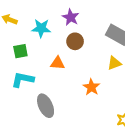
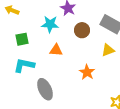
cyan star: (41, 28) -> (50, 24), moved
brown circle: (75, 41) -> (82, 30), moved

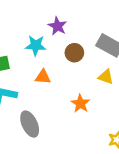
yellow triangle: (108, 50) -> (106, 77), turned 40

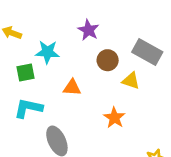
cyan star: (36, 45) -> (47, 52), moved
yellow triangle: (106, 77) -> (131, 81), moved

